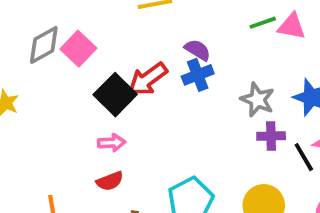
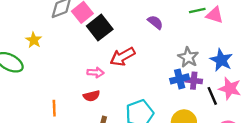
blue cross: (198, 75) -> (180, 79), moved
red arrow: (148, 79) -> (123, 57), moved
black square: (115, 95) -> (100, 28), moved

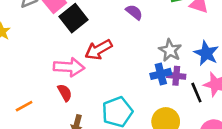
pink arrow: (96, 73) -> (69, 67), size x1.6
red semicircle: (92, 96) -> (65, 93), turned -105
orange line: (54, 108) -> (24, 106), turned 63

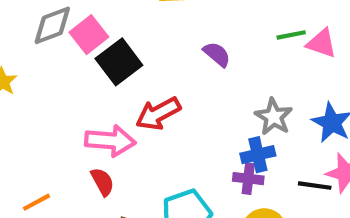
purple cross: (176, 76) -> (248, 179), moved
black line: (196, 93) -> (315, 186), turned -60

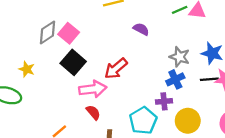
black square: (119, 62) -> (73, 62), moved
purple cross: (248, 179) -> (164, 101), moved
black line: (315, 186) -> (209, 79), moved

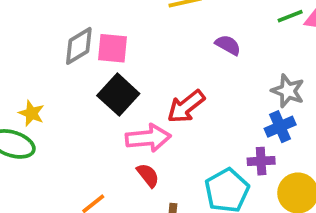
pink square: (69, 33) -> (113, 48), turned -36
yellow star: (27, 69) -> (31, 113), moved

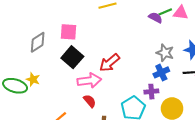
purple semicircle: (228, 45) -> (155, 18), moved
gray diamond: (79, 46) -> (38, 42), moved
yellow star: (31, 113) -> (33, 79), moved

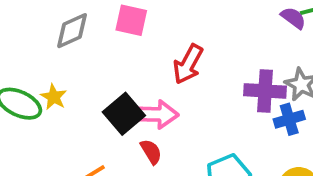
black square: (72, 57) -> (124, 114), moved
red arrow: (110, 63) -> (188, 64), moved, turned -30
purple cross: (151, 92) -> (265, 91), moved, size x1.5

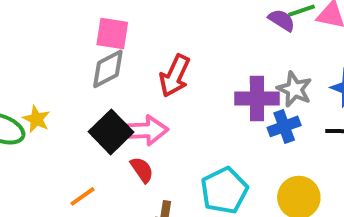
gray diamond: (72, 31) -> (108, 69), moved

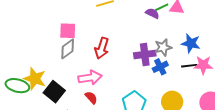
gray star: (294, 89) -> (163, 47), turned -30
yellow star: (36, 119) -> (35, 79), size x1.6
black square: (111, 132) -> (54, 92), moved

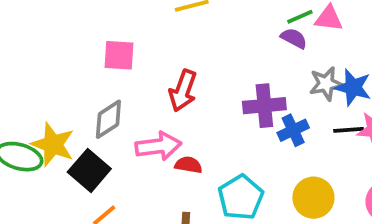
purple semicircle: (152, 13) -> (294, 38), moved
gray star: (163, 47) -> (326, 84), moved
gray diamond: (68, 49) -> (108, 119), moved
red semicircle: (91, 98) -> (188, 165), moved, turned -40

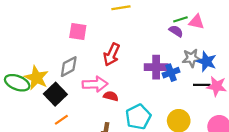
blue cross: (293, 130) -> (171, 73), moved

